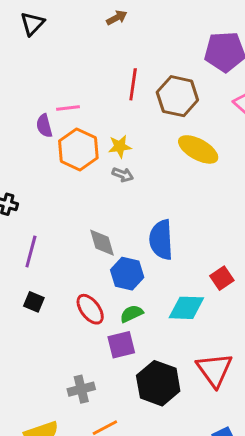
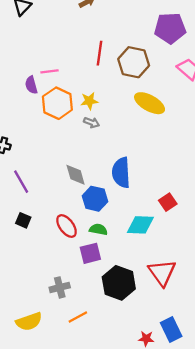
purple line: (31, 252) -> (21, 182), turned -45
green semicircle: (132, 314) -> (98, 229), turned 36

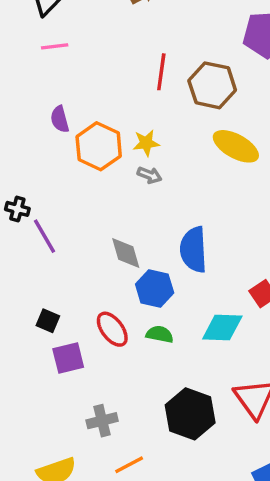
pink line: (49, 71) -> (55, 46), moved
purple line: (21, 182) -> (44, 236), moved
purple square: (90, 253) -> (68, 358), moved

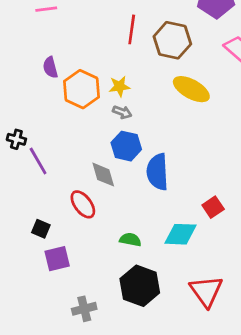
blue hexagon: (155, 289) -> (126, 146), moved
red ellipse: (112, 329) -> (83, 204), moved
black hexagon: (190, 414) -> (140, 286), moved

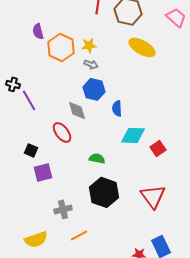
blue semicircle: (157, 172) -> (117, 108), size x0.6
red square: (213, 207) -> (158, 148), moved
cyan diamond: (180, 234) -> (133, 135), moved

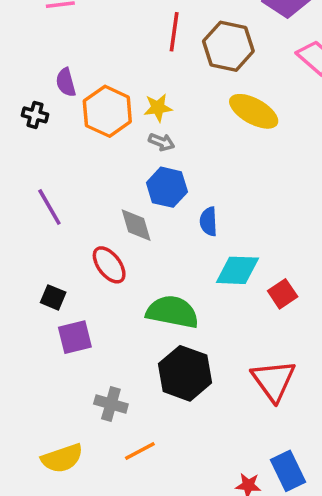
black cross: (13, 84) -> (35, 115), moved
green semicircle: (97, 158) -> (172, 312), size x1.8
gray cross: (63, 209) -> (111, 404), turned 30

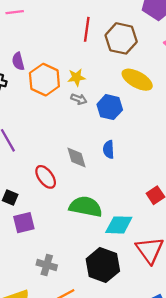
blue hexagon: (167, 187) -> (110, 107), moved
gray diamond: (136, 225) -> (77, 157), moved
cyan diamond: (237, 270) -> (119, 225), moved
black hexagon: (185, 373) -> (103, 265), moved

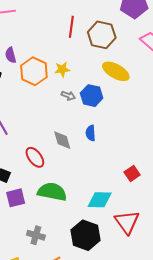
gray arrow: (79, 99) -> (68, 96), moved
green semicircle: (86, 207) -> (52, 192), moved

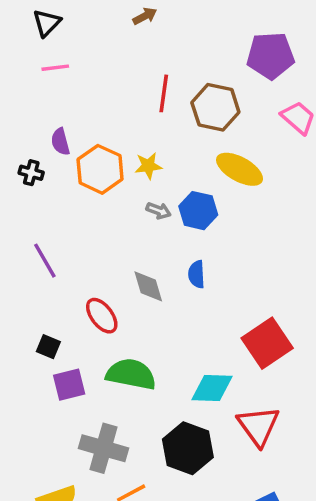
red square: (132, 174) -> (267, 343), size x1.8
gray cross: (36, 235) -> (103, 448), size x1.5

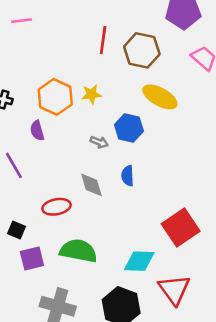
purple semicircle: (60, 142) -> (37, 131), moved
gray arrow: (159, 211) -> (99, 142), moved
red ellipse: (102, 316) -> (56, 207), turned -64

